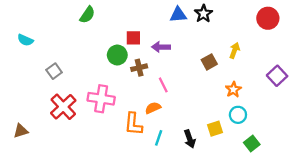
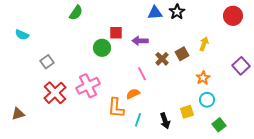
brown cross: (139, 68) -> (162, 59), moved, turned -32
pink cross: (101, 99) -> (88, 86), turned -35

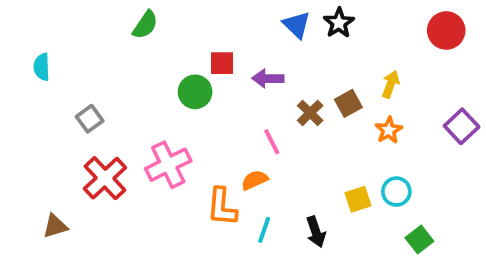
blue triangle: (155, 13) -> (297, 25), turned 49
cyan semicircle: (22, 35) -> (42, 67), turned 64
orange star: (203, 78) -> (389, 130), moved
yellow square: (187, 112) -> (358, 199), moved
brown triangle: (18, 114) -> (55, 226), moved

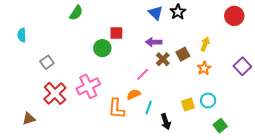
purple arrow: (268, 78) -> (154, 42), moved
pink line: (272, 142) -> (143, 74), turned 72
cyan line: (264, 230) -> (149, 108), moved

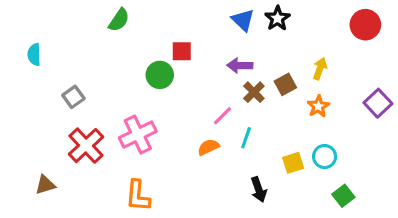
cyan line: (149, 108) -> (246, 138), moved
orange L-shape: (116, 109) -> (138, 196), moved

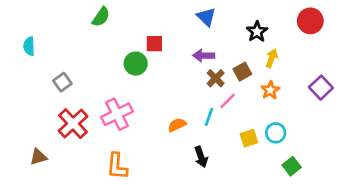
black star: (277, 18) -> (257, 32), moved
pink line: (223, 116) -> (228, 101), moved
black arrow: (259, 189) -> (201, 157), moved

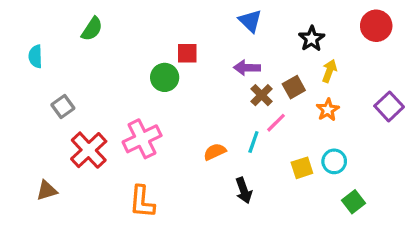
green semicircle: (101, 17) -> (92, 29), moved
gray square: (62, 82) -> (63, 106), moved

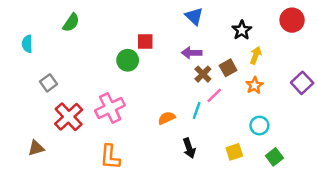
yellow square: (302, 168) -> (234, 152), moved

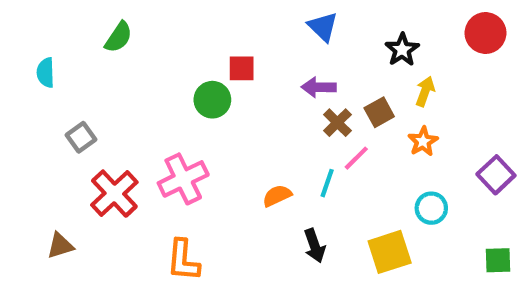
purple square: (302, 83) -> (496, 175), moved
yellow square: (234, 152) -> (390, 252), size x1.5
green square: (274, 157) -> (498, 260), moved, turned 36

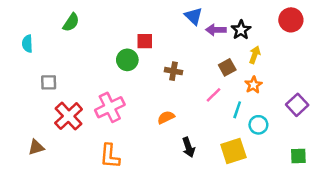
purple arrow: (319, 87) -> (216, 30), moved
brown cross: (337, 123) -> (173, 71), moved, turned -35
gray square: (81, 137) -> (49, 82), turned 35
cyan line: (327, 183) -> (237, 110), moved

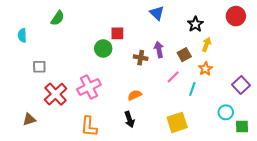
purple arrow: (216, 30) -> (159, 50), moved, turned 77
cyan circle: (258, 125) -> (226, 112), moved
black arrow: (188, 147) -> (130, 119), moved
yellow square: (233, 151) -> (177, 122), moved

